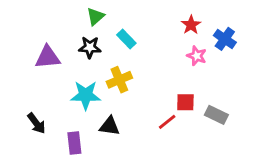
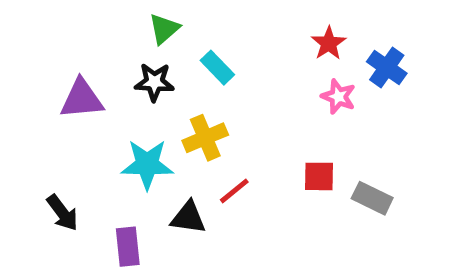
red line: (167, 122) -> (234, 191), moved

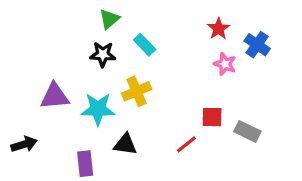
purple triangle: (82, 99) -> (55, 96), moved
red line: (234, 191) -> (186, 144), moved
black arrow: (62, 213) -> (24, 144), moved, turned -70

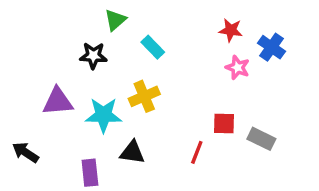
red star: (218, 29) -> (231, 30), turned -30
black star: (103, 54) -> (93, 56), moved
black arrow: (24, 144) -> (25, 152), turned -130
red line: (186, 144) -> (197, 152), turned -30

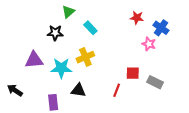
pink star: (238, 67) -> (149, 44), moved

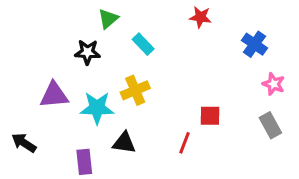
red star: (137, 18) -> (200, 17), moved
pink star: (149, 44) -> (274, 84), moved
gray rectangle: (155, 82) -> (270, 125), moved, turned 35

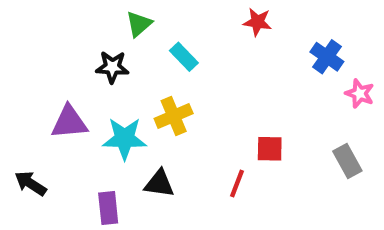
pink star: (274, 84) -> (360, 94), moved

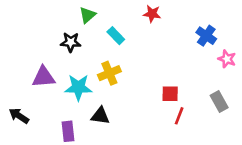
red star: (257, 22) -> (152, 14), moved
red line: (237, 183) -> (179, 116), moved

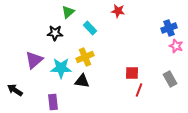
blue cross: (206, 36) -> (169, 28), moved, turned 35
purple triangle: (43, 77) -> (34, 60), turned -36
black triangle: (100, 116) -> (82, 81), moved

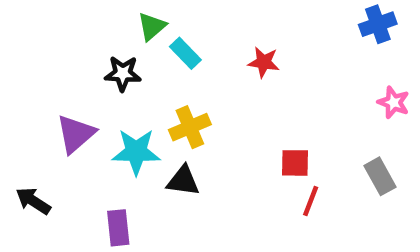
red star: (118, 11) -> (264, 62), moved
cyan rectangle: (90, 28) -> (185, 53), moved
blue cross: (169, 28) -> (378, 24), moved

